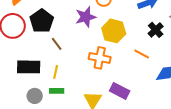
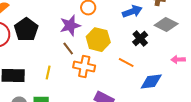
brown line: (57, 44) -> (68, 49), moved
yellow line: (56, 72) -> (48, 73), moved

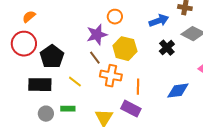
black pentagon: (26, 30) -> (52, 57), moved
orange line: (126, 63) -> (138, 87), moved, turned 63
yellow line: (48, 73) -> (75, 82), turned -64

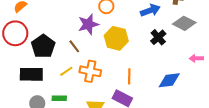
brown line: (95, 58) -> (74, 46), moved
orange cross: (111, 76) -> (90, 71), moved
yellow line: (75, 82) -> (66, 71), turned -72

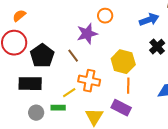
yellow hexagon: (116, 38) -> (123, 62), moved
yellow line: (66, 71) -> (69, 93), moved

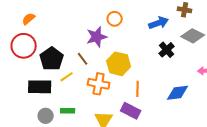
yellow hexagon: (123, 62) -> (119, 64), moved
yellow line: (69, 93) -> (67, 77), moved

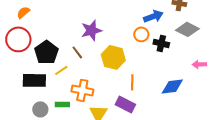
orange circle: (115, 19) -> (141, 34), moved
black cross: (167, 50) -> (161, 43), turned -35
orange cross: (99, 84) -> (82, 90), moved

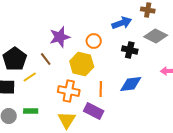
orange circle: (141, 34) -> (94, 41), moved
blue diamond: (172, 86) -> (131, 84), moved
orange cross: (82, 90) -> (69, 91), moved

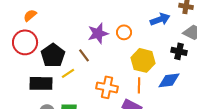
orange circle: (94, 41) -> (124, 32), moved
black cross: (130, 50) -> (179, 51), moved
yellow hexagon: (82, 64) -> (143, 60), moved

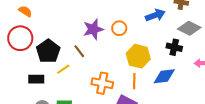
orange semicircle: (30, 15) -> (25, 11), turned 72
black rectangle: (41, 83) -> (36, 79), size x0.7

